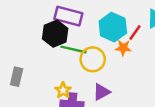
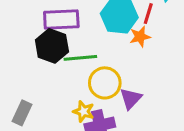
yellow circle: (93, 59) -> (105, 83), moved
gray rectangle: (17, 77) -> (22, 113), turned 30

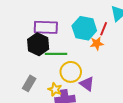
purple triangle: (131, 99) -> (87, 84), turned -42
gray rectangle: (22, 113) -> (29, 83), moved

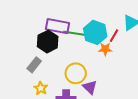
green line: (56, 54) -> (74, 33), moved
gray rectangle: (29, 83) -> (34, 65), moved
yellow star: (55, 89) -> (41, 88), moved

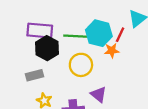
purple rectangle: (58, 26) -> (40, 31), moved
gray rectangle: (34, 65) -> (35, 75), turned 42
yellow circle: (76, 73) -> (81, 65), moved

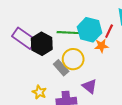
purple rectangle: (40, 31) -> (24, 38), moved, turned 30
gray rectangle: (35, 75) -> (61, 68), moved, turned 63

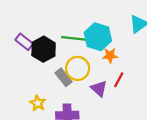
red line: (109, 31) -> (119, 80), moved
purple rectangle: (24, 38) -> (24, 42), size x0.7
purple triangle: (89, 86) -> (99, 89), moved

